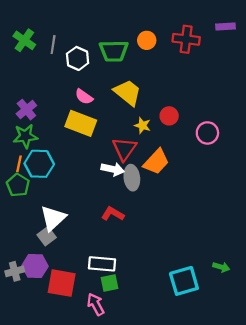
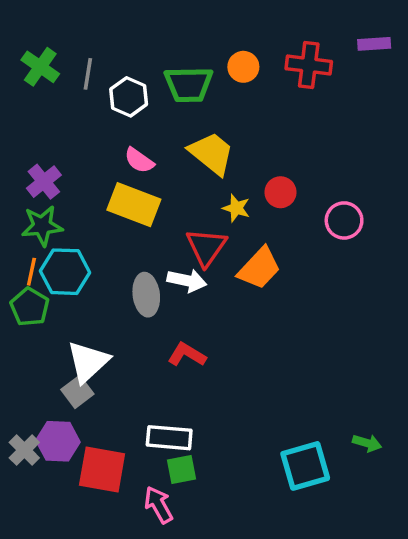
gray ellipse: (132, 178) -> (146, 295), moved
gray cross: (15, 271) -> (24, 450), turned -30

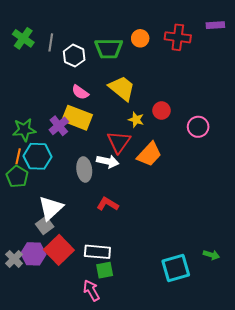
purple cross: (44, 182) -> (59, 126), moved
red square: (102, 470) -> (59, 250), moved, turned 36

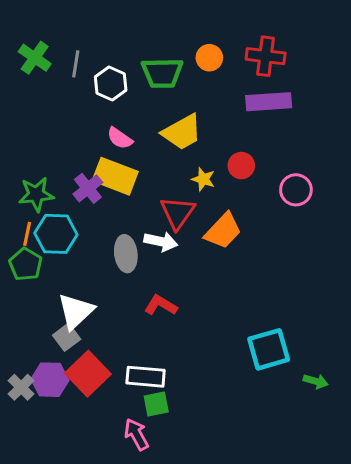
purple rectangle: (215, 25) -> (269, 102), moved, size x1.6
yellow trapezoid: (122, 88) -> (182, 132), turned 112
cyan square: (176, 268) -> (269, 349), moved

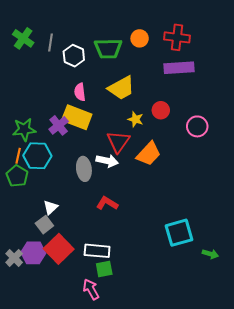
pink semicircle: (120, 138) -> (80, 92), turned 48
white triangle: (76, 311) -> (51, 207), size x0.6

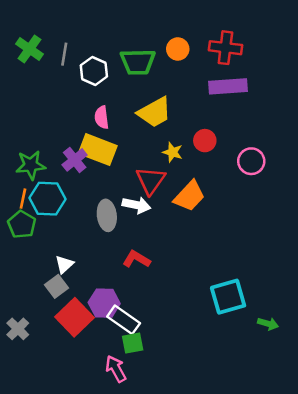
white rectangle: (97, 251) -> (124, 320), turned 30
purple hexagon: (33, 253) -> (104, 303), moved

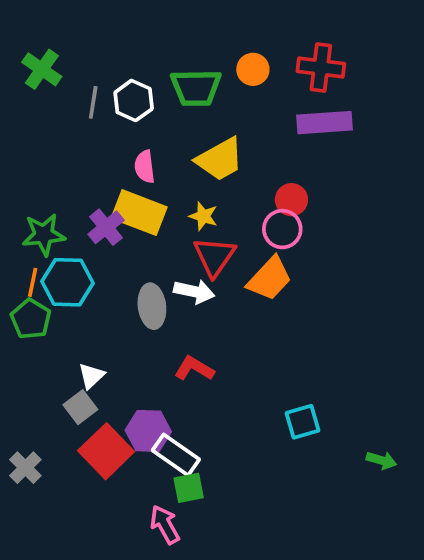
gray line: (64, 54) -> (93, 102), moved
yellow star: (173, 152) -> (203, 216), moved
pink circle: (251, 161) -> (282, 229), moved
cyan square: (228, 297) -> (302, 422), moved, size x0.7

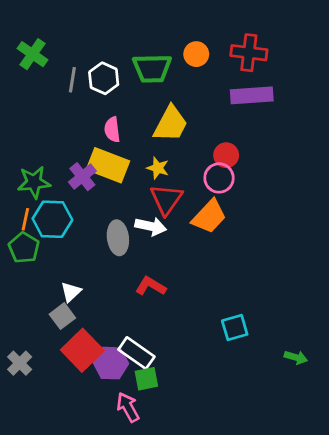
yellow trapezoid: (220, 159) -> (171, 124), turned -33
purple hexagon: (148, 431) -> (111, 363), moved

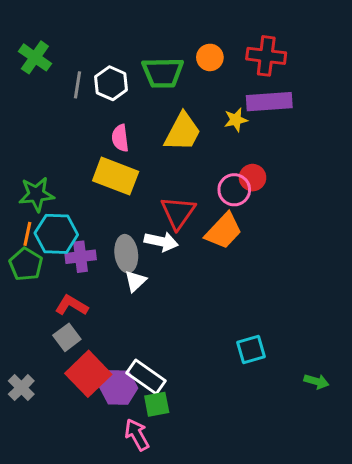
red circle: (226, 155) -> (252, 178), moved
yellow star: (158, 168) -> (236, 120), moved, turned -30
purple cross: (82, 177) -> (81, 257), moved, turned 32
red L-shape: (151, 286) -> (71, 305), moved
white triangle: (71, 292) -> (135, 281), moved

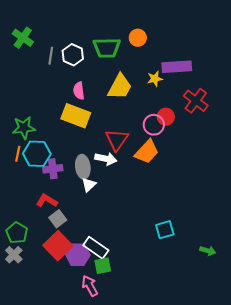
red cross: (266, 56) -> (196, 101), moved, turned 30
green pentagon: (26, 264) -> (17, 233), moved
gray square: (67, 337) -> (58, 219), moved

